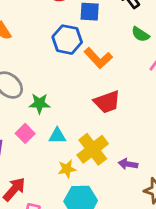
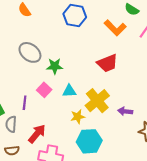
orange L-shape: (98, 58) -> (115, 28), moved

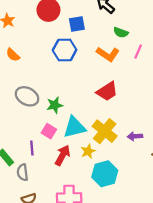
cyan triangle: (69, 91) -> (74, 127), size x1.6
red arrow: (37, 134) -> (62, 155), moved

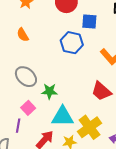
red trapezoid: (107, 91) -> (101, 91), turned 60
pink square: (49, 131) -> (28, 108), moved

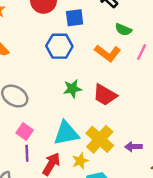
green star: (49, 91) -> (72, 89), moved
purple line: (18, 126) -> (27, 153), moved

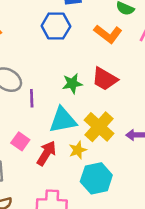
green star: (72, 89) -> (72, 84), moved
pink square: (25, 132) -> (20, 141), moved
purple line: (27, 153) -> (32, 98), moved

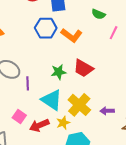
orange L-shape: (108, 34) -> (72, 35), moved
cyan triangle: (63, 120) -> (52, 100), turned 45
red arrow: (46, 153) -> (39, 125), turned -144

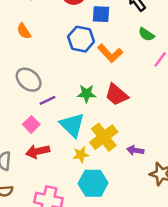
purple line: (28, 83) -> (48, 100), turned 56
pink square: (19, 117) -> (31, 124), moved
red arrow: (39, 125) -> (38, 151), moved

